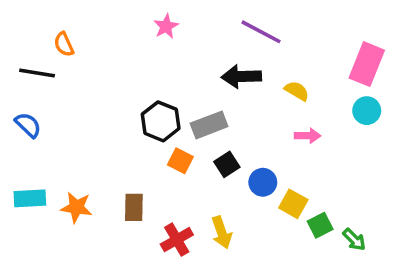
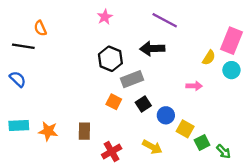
yellow semicircle: (297, 91) -> (209, 58), moved, turned 91
black hexagon: (161, 121) -> (110, 59), moved
yellow arrow: (222, 232) -> (152, 147), moved, turned -42

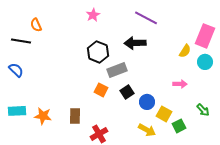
pink arrow: (194, 86) -> (180, 84), moved
yellow arrow: (152, 147) -> (147, 130), moved
green arrow: (224, 152) -> (203, 110), moved

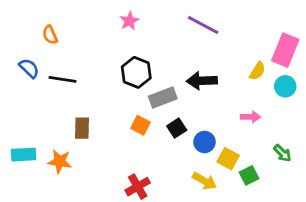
black line: (21, 41) -> (63, 79), moved
black arrow: (135, 43) -> (202, 81), moved
blue semicircle: (16, 70) -> (29, 68), moved
brown rectangle: (75, 116) -> (82, 128), moved

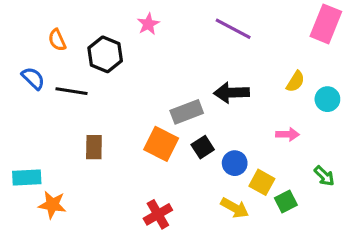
pink rectangle: (285, 50) -> (326, 24), moved
black hexagon: (136, 72) -> (105, 54), moved
orange square: (140, 125) -> (161, 144), size x1.5
orange star: (60, 161) -> (52, 205), moved

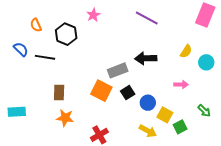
orange star: (52, 205) -> (65, 118), moved

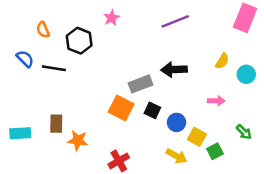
purple line: (147, 18) -> (175, 21), turned -50
brown rectangle: (59, 93) -> (56, 124), moved
black square: (128, 93) -> (152, 110), turned -32

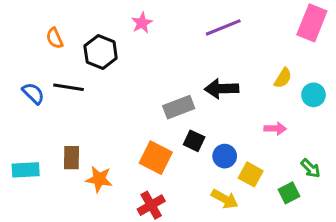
blue semicircle: (25, 59) -> (33, 93), moved
orange square: (121, 108) -> (156, 158), moved
green square: (215, 151) -> (289, 193), moved

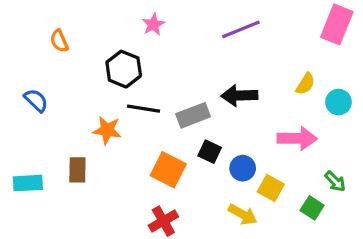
black hexagon: (101, 52) -> (124, 69), moved
black line: (68, 87) -> (143, 109), moved
pink arrow: (275, 129) -> (297, 138), size x1.6
orange star: (99, 179) -> (107, 130), moved
green square: (289, 193) -> (312, 208), turned -30

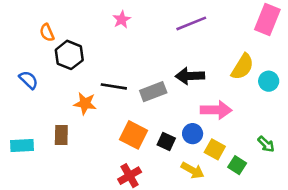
black hexagon: (124, 69) -> (69, 55), moved
yellow semicircle: (305, 84) -> (242, 67), size x1.5
pink arrow: (297, 138) -> (216, 110), moved
black square: (210, 152) -> (166, 142), moved
green square: (312, 208) -> (237, 165), moved

